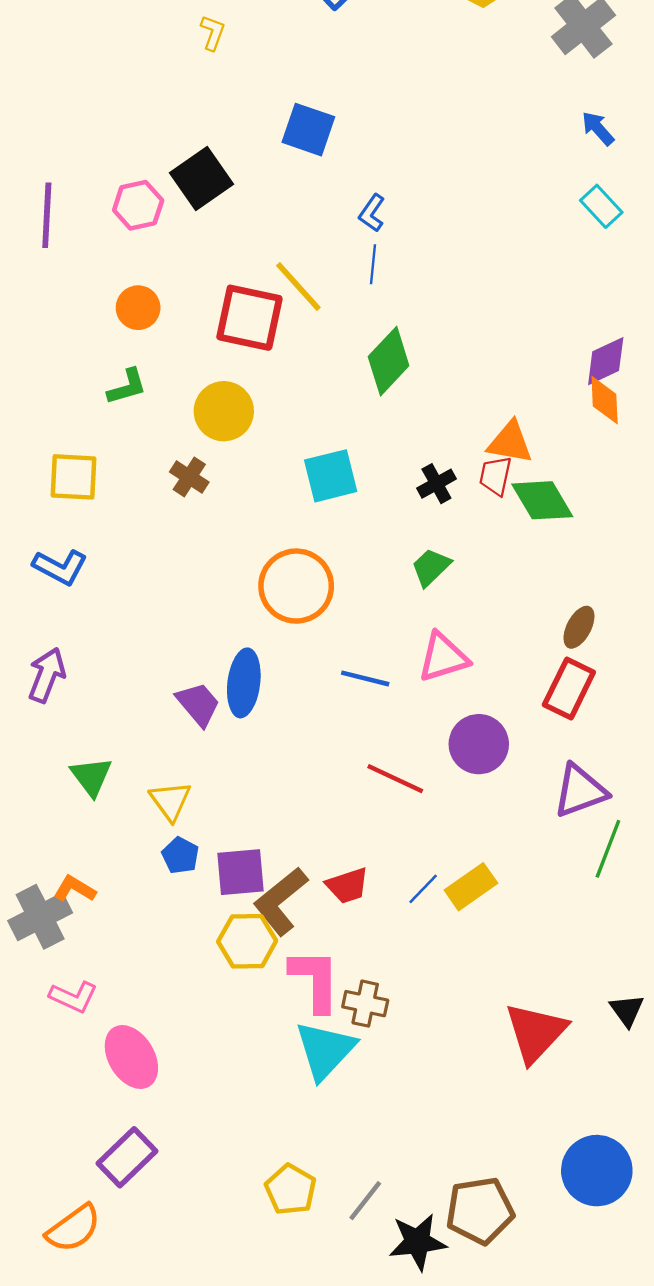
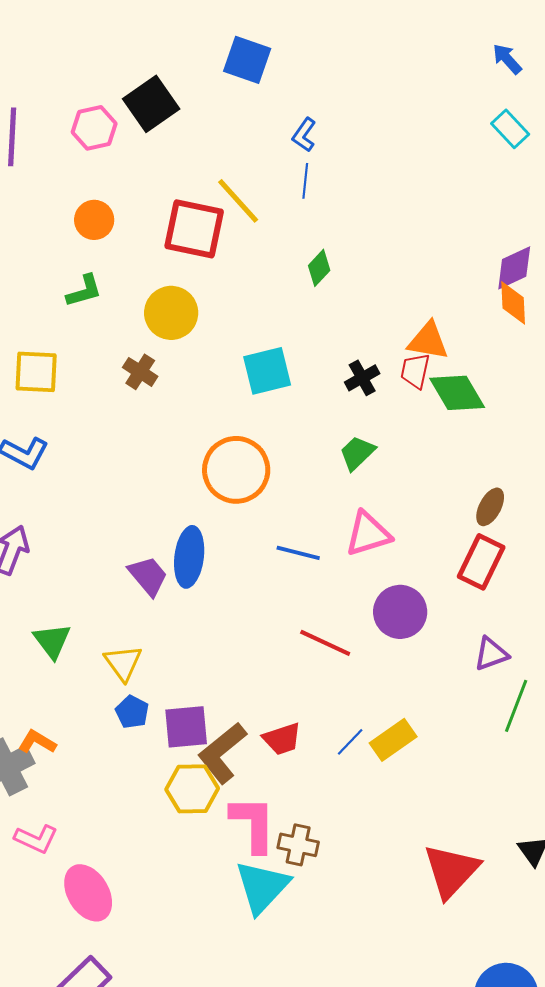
green diamond: (389, 361) -> (319, 268), size x0.6
purple triangle: (580, 791) -> (491, 654), size x0.7

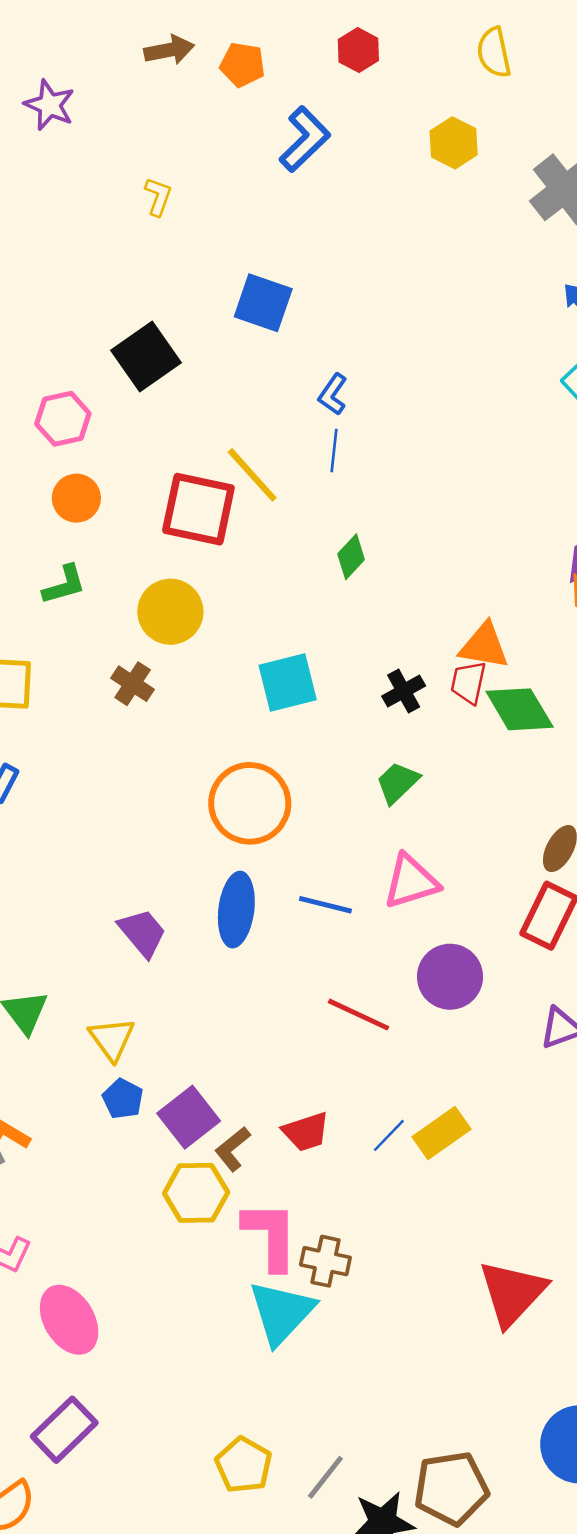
pink hexagon: (94, 128) -> (63, 419), moved
blue ellipse: (189, 557) -> (236, 910), moved
purple square: (186, 727) -> (189, 1117), turned -33
brown L-shape: (222, 753) -> (233, 1149), size x0.6

